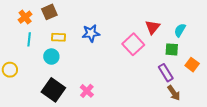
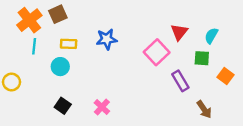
orange cross: (25, 17) -> (29, 20), size x1.5
purple rectangle: (166, 73) -> (180, 81), moved
black square: (53, 90) -> (63, 106), size x0.6

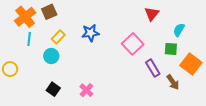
red triangle: (179, 32) -> (152, 14), moved
yellow rectangle: (69, 44) -> (58, 37), turned -48
orange square: (226, 76) -> (191, 64), size x1.5
brown arrow: (204, 109) -> (173, 82), moved

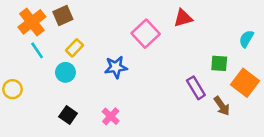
red triangle: (152, 14) -> (183, 18), moved, turned 35
cyan semicircle: (179, 30) -> (246, 39), moved
blue star: (90, 33) -> (116, 67), moved
cyan line: (29, 39) -> (37, 50), turned -40
pink square: (133, 44) -> (146, 34), moved

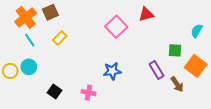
blue star: (116, 67) -> (112, 71), moved
cyan circle: (65, 72) -> (29, 67), moved
pink cross: (111, 116) -> (89, 93), turned -32

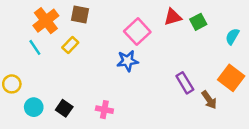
brown square: (50, 12) -> (80, 15), moved, turned 35
orange cross: (26, 17) -> (46, 21), moved
green square: (175, 50) -> (198, 22), moved, turned -32
cyan circle: (29, 67) -> (34, 107), moved
blue star: (112, 71) -> (128, 61), moved

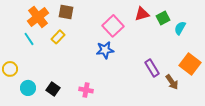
cyan semicircle: (232, 36) -> (180, 28), moved

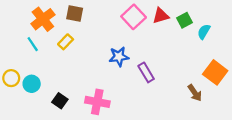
pink square: (113, 26) -> (134, 17), moved
purple rectangle: (152, 68) -> (146, 72), moved
cyan circle: (28, 88) -> (32, 84), moved
pink cross: (86, 90) -> (97, 102), size x1.5

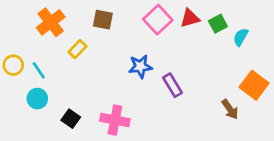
brown square: (75, 14) -> (103, 20), moved
cyan line: (33, 44) -> (39, 70), moved
yellow circle: (11, 78) -> (13, 65), moved

